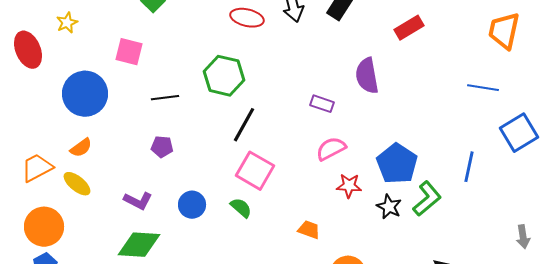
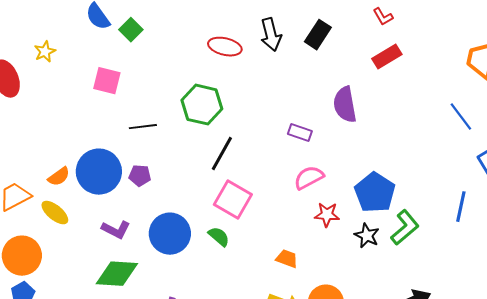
blue line: (483, 88) -> (461, 117), turned 44
blue circle: (85, 94) -> (99, 172), moved
blue line: (469, 167) -> (461, 207), moved
blue circle: (192, 205) -> (170, 234), size x1.5

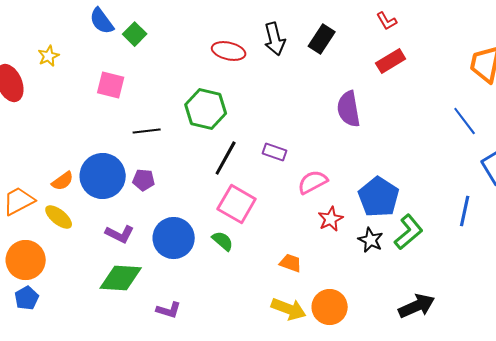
purple rectangle: (300, 133) -> (275, 152), moved
red star: (327, 215) -> (331, 219), turned -30

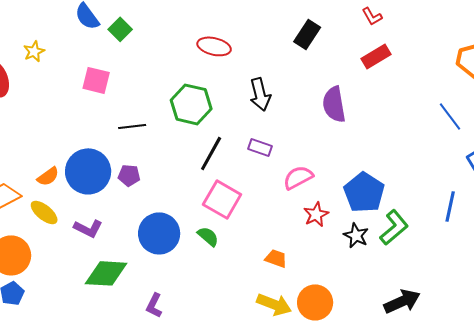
black arrow: (275, 39) -> (260, 94), moved
purple L-shape: (120, 234) -> (88, 228), moved
purple L-shape: (169, 310) -> (154, 305), turned 100

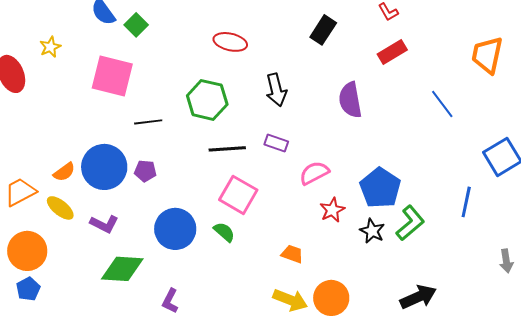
pink square: (96, 80) -> (112, 76), size x1.5
blue line: (450, 116) -> (442, 104), moved
black line: (211, 153) -> (227, 149), turned 57

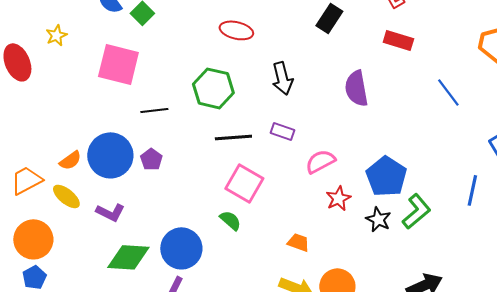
red rectangle: (392, 52) -> (398, 40), turned 48
purple pentagon: (145, 171) -> (151, 159), turned 30
blue circle: (175, 229) -> (181, 248), moved

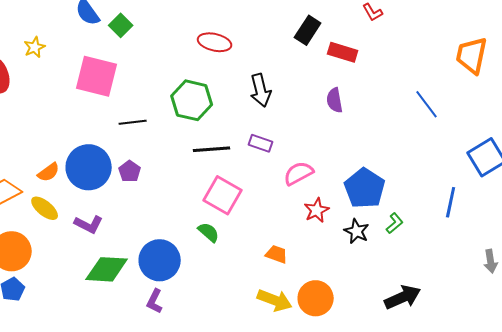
red rectangle: (398, 40) -> (343, 52), moved
purple semicircle: (356, 88) -> (335, 100), size x0.7
green L-shape: (416, 211) -> (395, 223), size x0.6

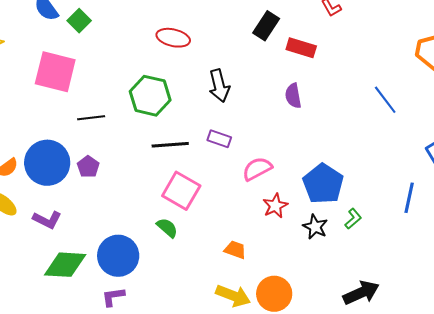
purple L-shape: (155, 301) -> (113, 297), turned 55

